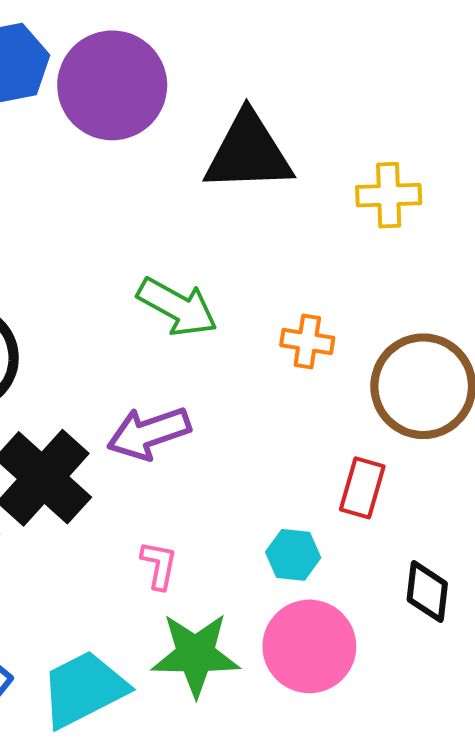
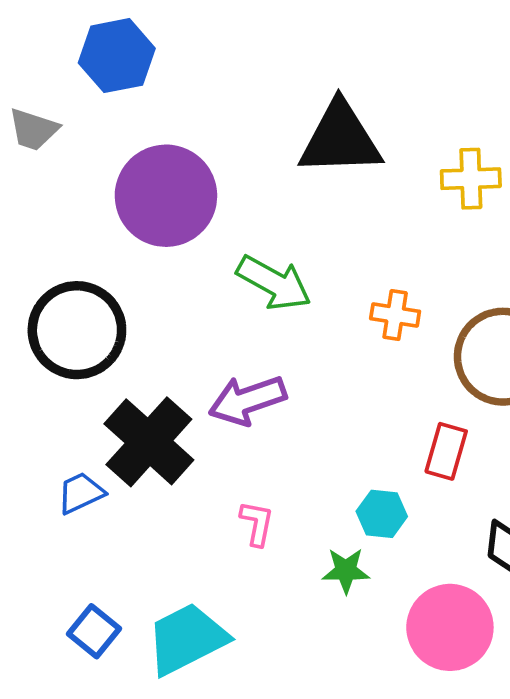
purple circle: (112, 85) -> (166, 196), moved
pink circle: (309, 646) -> (450, 627), moved
green star: (196, 655) -> (346, 571), moved, size x0.6

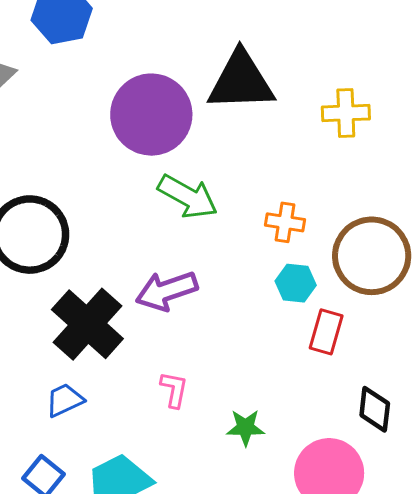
purple circle: (166, 196) -> (151, 115), moved
blue trapezoid: (81, 493) -> (65, 400), moved
cyan hexagon: (382, 514) -> (296, 283), moved

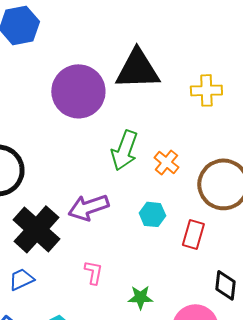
green arrow: (188, 197) -> (124, 150), moved, turned 81
orange cross: (285, 222) -> (166, 162), turned 30
cyan hexagon: (296, 283) -> (152, 214), moved

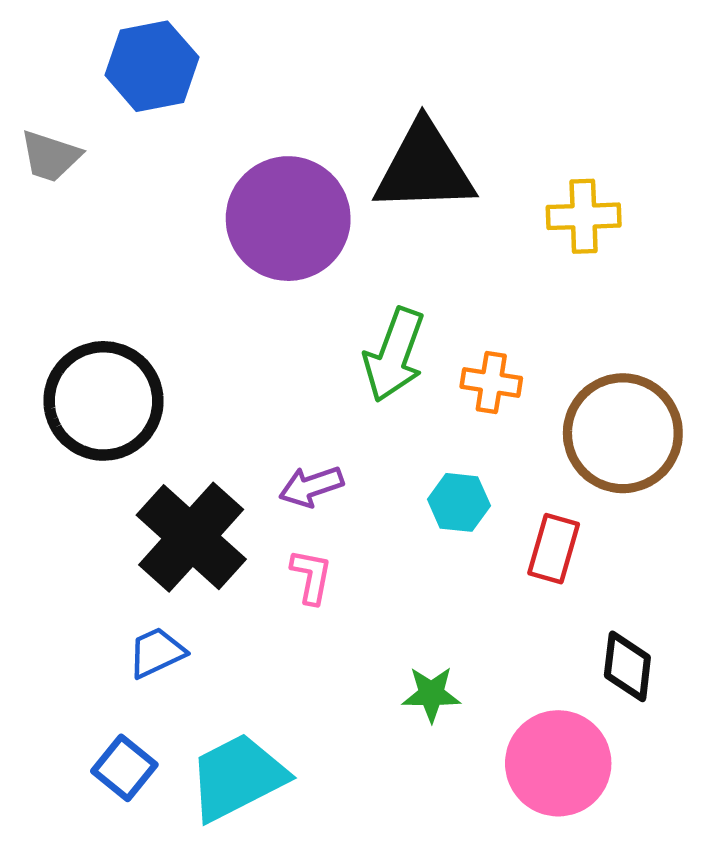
orange cross: (166, 162) -> (491, 382), turned -30
purple arrow: (88, 207) -> (311, 486), size x0.7
pink L-shape: (93, 272) -> (311, 576), moved

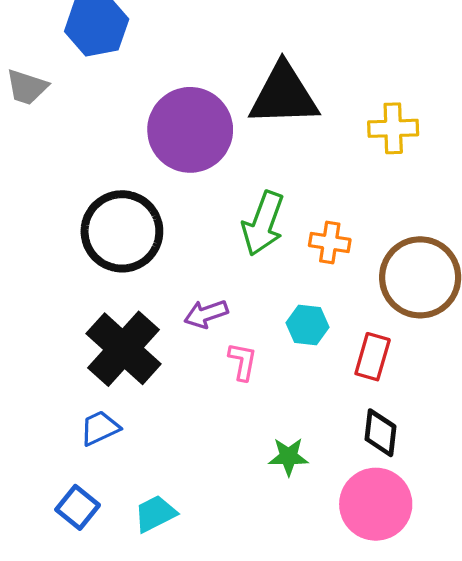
black circle: (103, 401) -> (122, 231), moved
pink L-shape: (311, 576) -> (242, 361), moved
black diamond: (627, 666) -> (380, 433), moved
cyan trapezoid: (237, 777) -> (155, 514), size x0.6

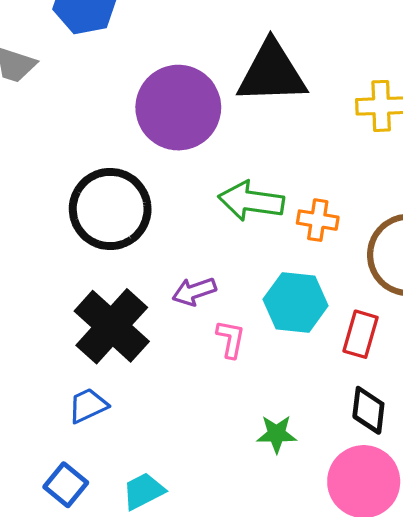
green arrow: (263, 223) -> (251, 201), turned 78
cyan hexagon: (308, 325) -> (296, 302), size x1.5

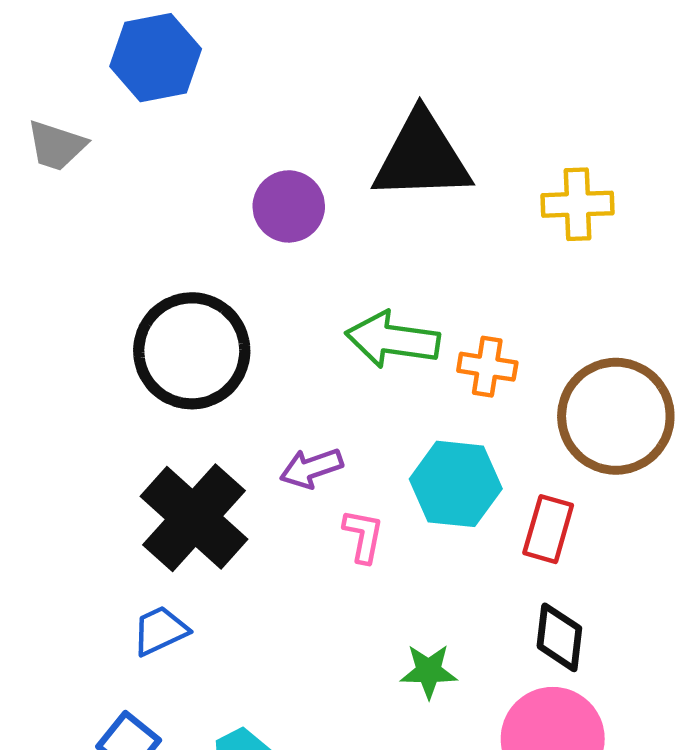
purple circle: (178, 108) -> (289, 206), size x0.6

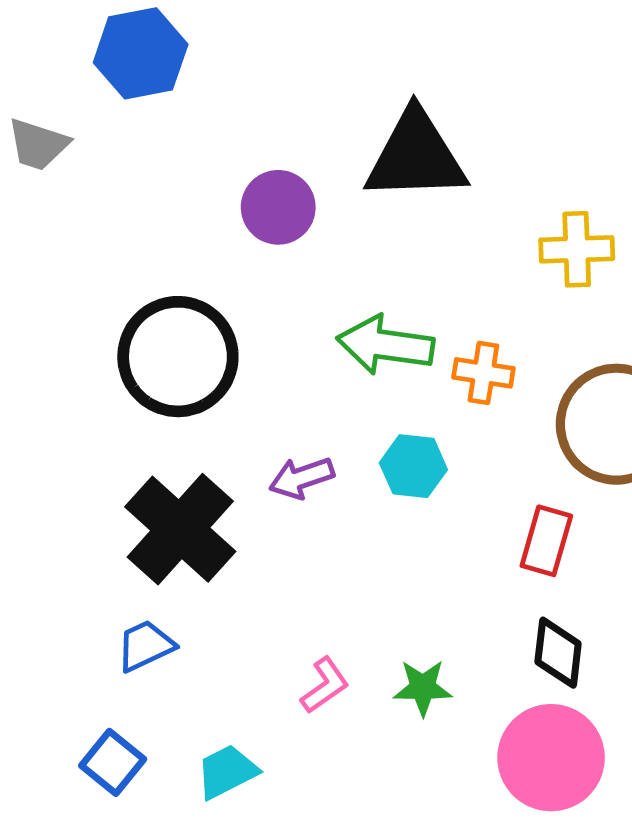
yellow cross: (577, 204) -> (577, 249), moved
cyan hexagon: (456, 484) -> (413, 466), moved, size x0.7
pink L-shape: (363, 536) -> (325, 685), moved, turned 44

